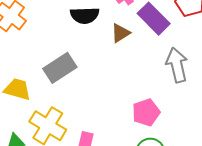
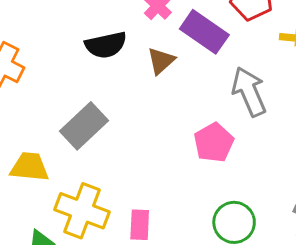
pink pentagon: (146, 112) -> (214, 143), moved

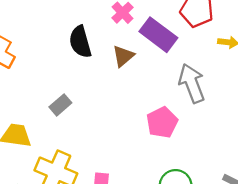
black semicircle: (106, 45) -> (80, 42), turned 84
gray rectangle: (84, 126) -> (60, 105), size x0.6

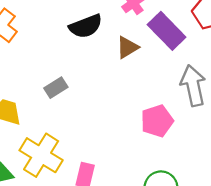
black semicircle: (80, 42) -> (86, 26), turned -104

